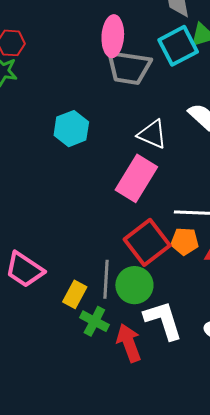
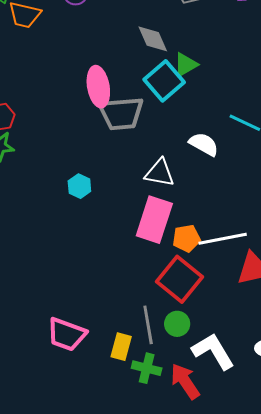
cyan hexagon: (71, 129) -> (79, 186), size x0.7
orange pentagon: (185, 241) -> (186, 238), moved
green circle: (134, 285) -> (177, 324), size x0.7

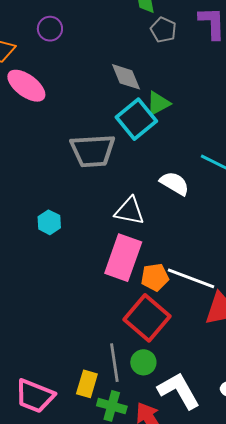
pink ellipse: (98, 87) -> (26, 86), moved, turned -45
white line: (223, 239) -> (191, 278), turned 30
pink trapezoid: (67, 334) -> (35, 396), moved

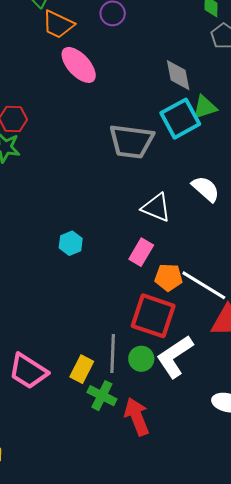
cyan hexagon: (49, 222) -> (71, 243), moved
pink rectangle: (123, 258) -> (141, 252), size x0.6
red square: (147, 318) -> (153, 316), turned -33
white L-shape: (179, 391) -> (175, 356), moved, turned -105

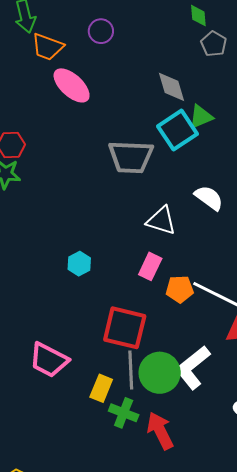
red square: (153, 316) -> (125, 328), moved
green circle: (141, 359) -> (160, 373), size x1.6
pink trapezoid: (28, 371) -> (49, 360), moved

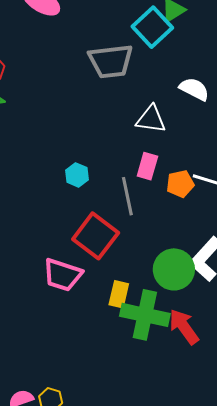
red square: (125, 328) -> (96, 236), moved, turned 33
gray line: (131, 370) -> (127, 196), moved
green cross: (124, 413) -> (145, 315), size x1.6

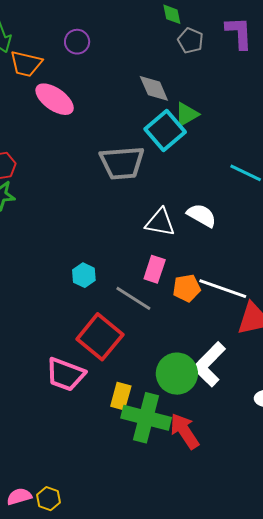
white semicircle: (194, 89) -> (202, 215), moved
gray line: (127, 196) -> (133, 298), turned -48

